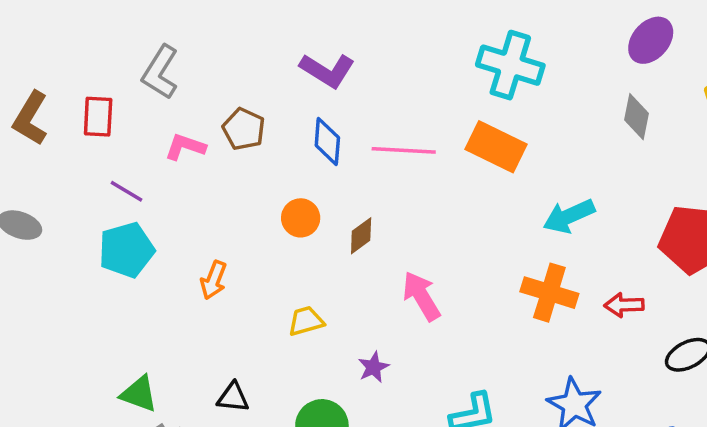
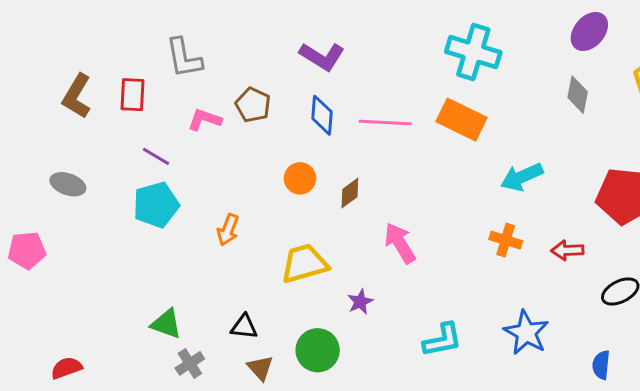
gray L-shape: (160, 72) -> (184, 58), turned -42
orange cross: (549, 293) -> (506, 240), size x0.7
yellow trapezoid: (306, 321) -> (304, 264), size x1.6

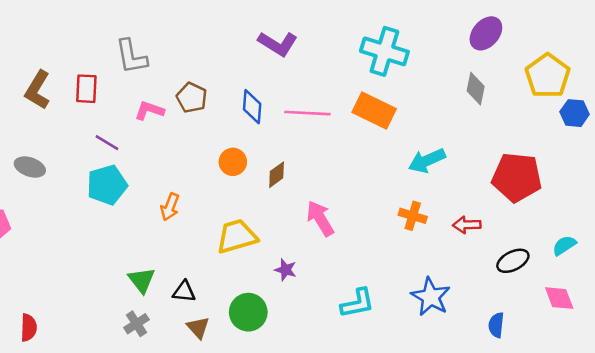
purple L-shape: (322, 56) -> (278, 44), moved
purple star: (360, 302) -> (286, 270), turned -30
green triangle: (166, 324) -> (142, 280), moved, turned 32
red semicircle: (66, 368) -> (29, 328), turned 112

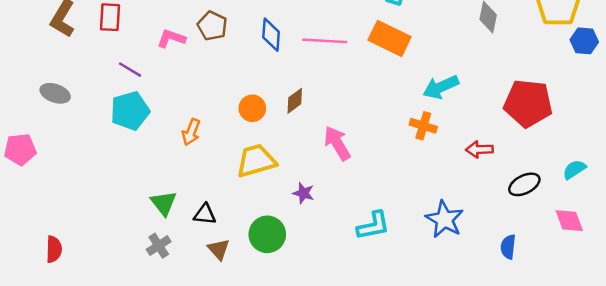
orange circle: (233, 162) -> (252, 108), moved
orange cross: (413, 216) -> (423, 126), moved

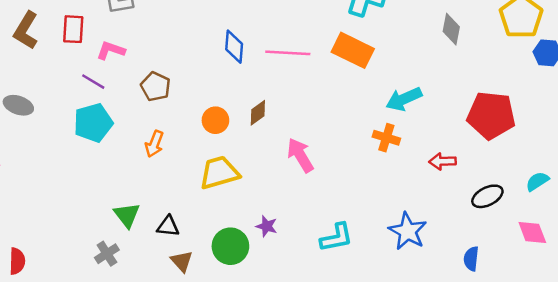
brown pentagon: (212, 26) -> (156, 87), moved
pink L-shape: (171, 38) -> (111, 50), moved
purple star: (303, 193) -> (267, 226), moved
gray cross: (159, 246) -> (107, 254), moved

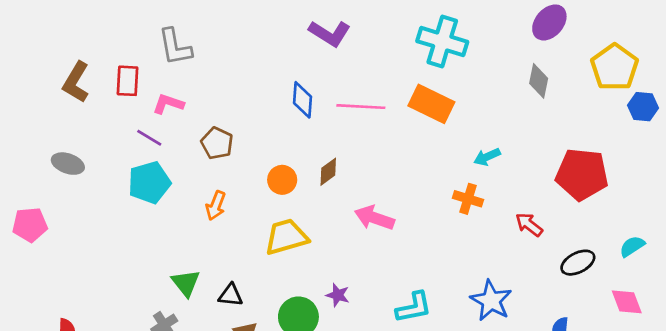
cyan arrow: (404, 99) -> (487, 157), size x0.7
pink arrow: (300, 155) -> (374, 218), turned -40
red arrow: (443, 161) -> (529, 225), turned 40

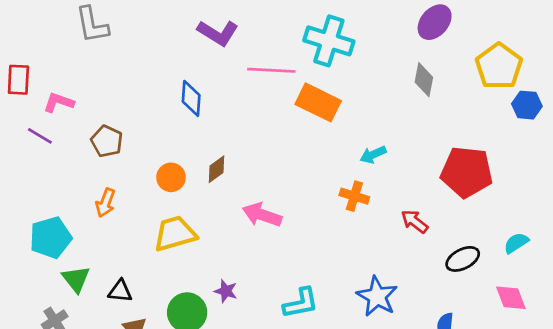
gray L-shape: (175, 47) -> (92, 25), moved
pink line: (361, 107) -> (271, 70), moved
cyan pentagon: (149, 183) -> (51, 238), moved

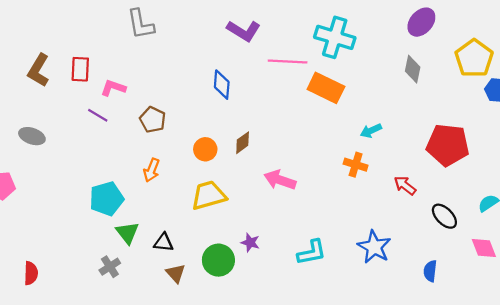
black ellipse: (463, 259) -> (444, 216), turned 72

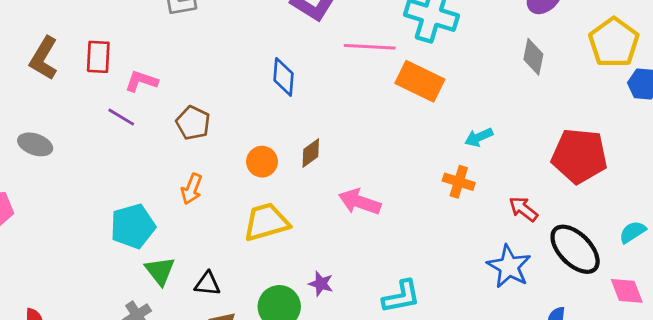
black ellipse: (444, 216) -> (575, 249), size x1.5
blue star: (374, 247) -> (509, 266), moved

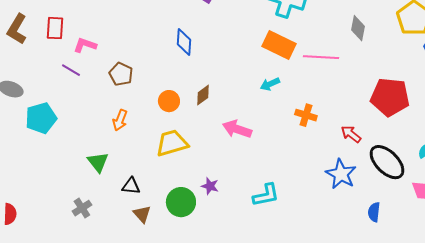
pink line: (370, 47) -> (321, 57), moved
cyan arrow: (479, 137) -> (270, 84), moved
cyan pentagon: (133, 226) -> (41, 118), moved
green triangle: (160, 271) -> (98, 162), moved

